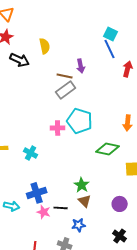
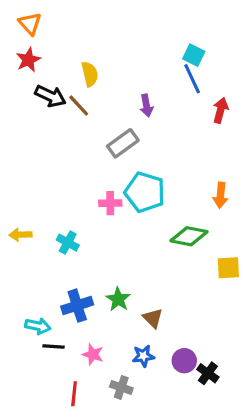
brown line: (65, 76) -> (79, 106), moved, turned 35
green star: (82, 185) -> (118, 299), moved
purple circle: (120, 204) -> (184, 361), moved
black line: (61, 208) -> (54, 346), moved
pink star: (44, 212) -> (93, 354), moved

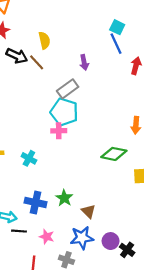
cyan pentagon: (145, 192) -> (64, 112), moved
blue cross: (77, 306) -> (36, 202), turned 30
blue star: (143, 356) -> (82, 238), size x1.5

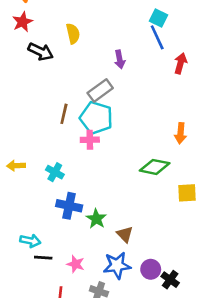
brown line: (37, 62) -> (64, 114), moved, turned 56
blue cross: (36, 202) -> (69, 206), moved

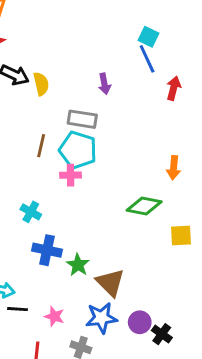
yellow semicircle: (73, 34) -> (41, 84), moved
gray rectangle: (100, 91) -> (82, 119), turned 45
brown triangle: (125, 234) -> (110, 283), size x1.5

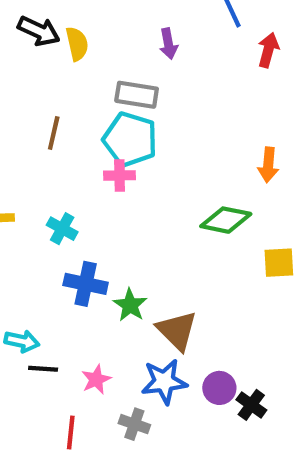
brown line: (41, 146) -> (54, 133), moved
pink star: (54, 316) -> (96, 379), turned 30

